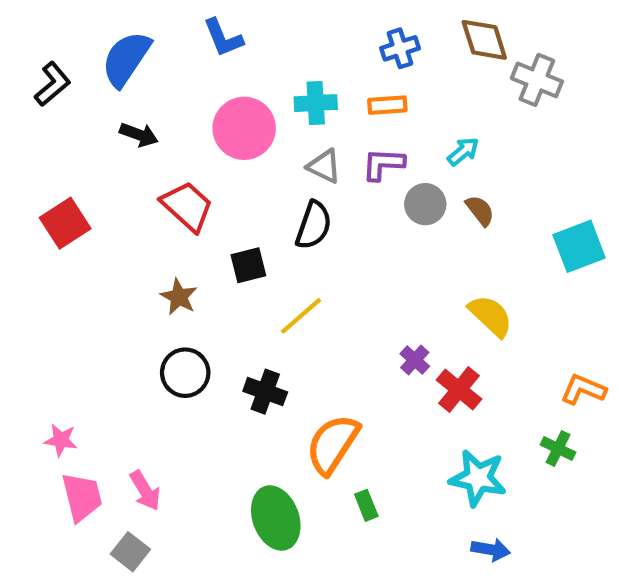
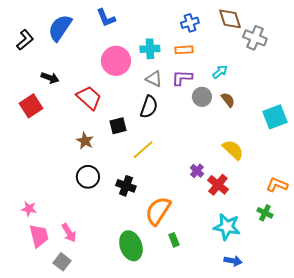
black arrow: (139, 135) -> (50, 78), moved

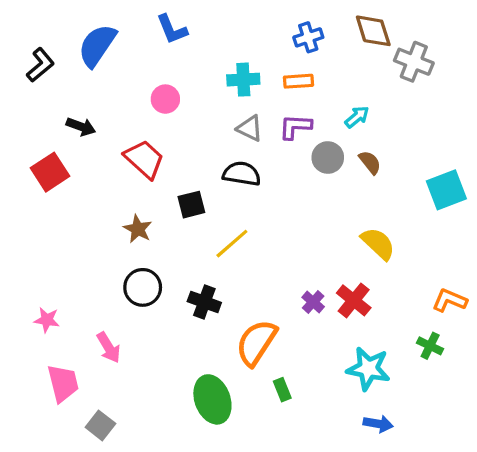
pink circle: (116, 61) -> (165, 99), moved, size x0.6
black semicircle: (149, 107) -> (242, 174), turned -100
purple cross: (197, 171) -> (313, 302), moved
pink star: (29, 209) -> (47, 320), moved
pink arrow: (69, 233) -> (109, 347), moved

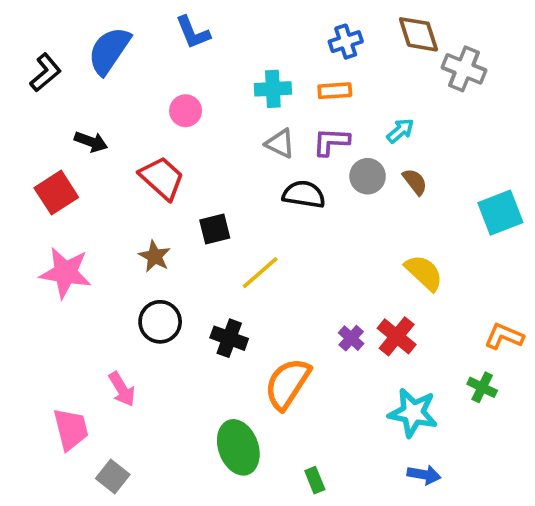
black semicircle: (242, 174) -> (304, 194), moved
pink star: (47, 320) -> (65, 273), moved, size x1.8
green rectangle: (282, 390) -> (315, 480), moved

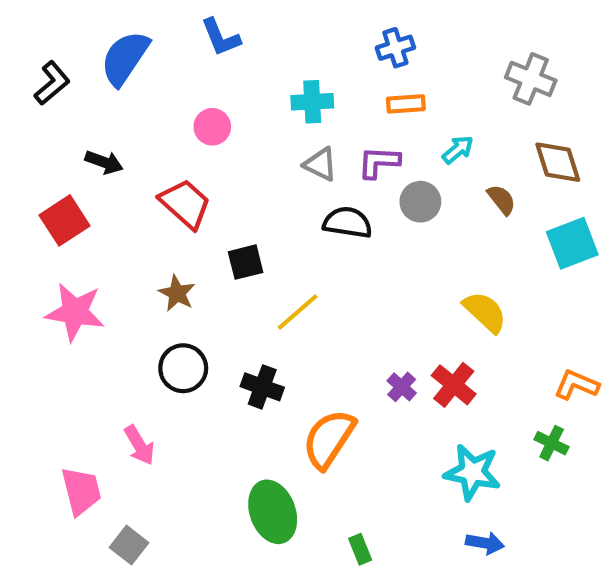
brown diamond: (418, 34) -> (558, 162), moved
orange rectangle: (335, 91) -> (406, 104), moved
brown semicircle: (415, 182) -> (502, 200), moved

